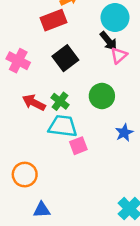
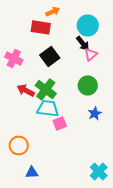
red rectangle: (53, 20) -> (41, 27), turned 30
green circle: (102, 96) -> (88, 85), moved
green cross: (60, 101) -> (46, 89), size x1.5

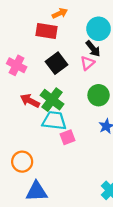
pink triangle: (91, 54) -> (87, 63), moved
blue triangle: (32, 172) -> (37, 192), size x1.5

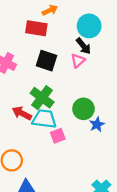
black square: (56, 63) -> (46, 61), turned -35
green circle: (99, 95) -> (83, 109), moved
red arrow: (30, 101) -> (22, 113), moved

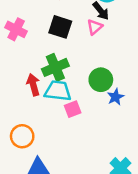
green cross: (42, 98) -> (55, 67), turned 30
red arrow: (22, 113) -> (33, 85), turned 48

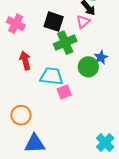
green cross: (55, 67) -> (65, 43), moved
red arrow: (33, 85) -> (25, 60), moved
blue star: (116, 97) -> (101, 57), moved

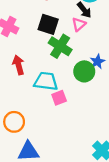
green cross: (65, 43) -> (60, 46), turned -35

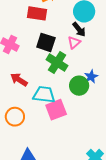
red arrow: (18, 65) -> (19, 80), turned -42
pink square: (59, 98) -> (56, 110), size x1.5
orange circle: (14, 122) -> (15, 117), moved

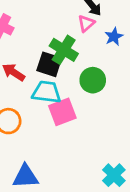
black square: (46, 42) -> (49, 64), moved
blue star: (91, 77) -> (114, 37), moved

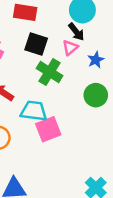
black square: (49, 64) -> (36, 44), moved
green circle: (93, 80) -> (96, 95), moved

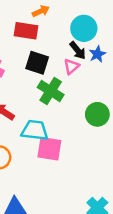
blue star: (96, 60) -> (97, 54), moved
pink square: (48, 129) -> (49, 149), turned 30

